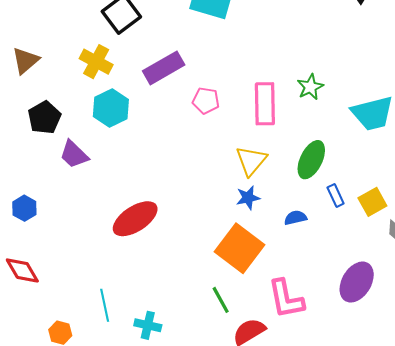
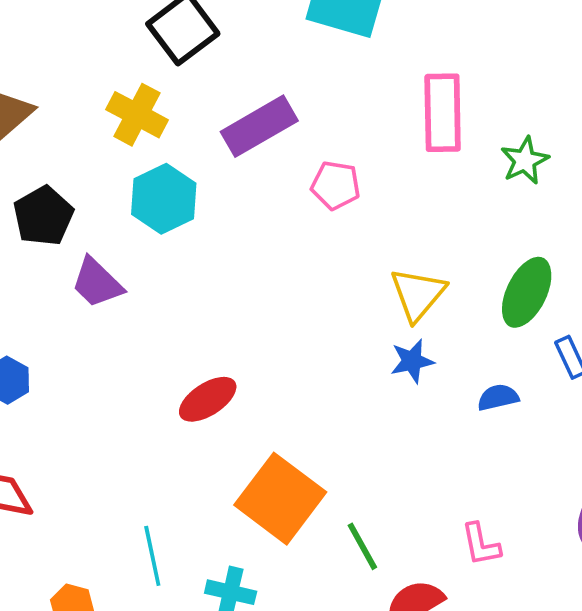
pink rectangle: (265, 104) -> (443, 113), moved
red ellipse: (135, 219) -> (208, 399), size x0.7
orange square: (240, 248) -> (280, 499), moved
pink L-shape: (286, 299) -> (481, 544), size x0.6

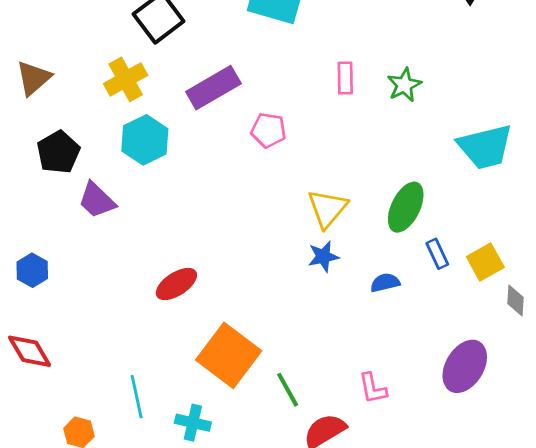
pink rectangle: (443, 113) -> (345, 78), size x0.6
yellow cross: (137, 115) -> (126, 79), turned 33
green star: (525, 161) -> (404, 85), moved

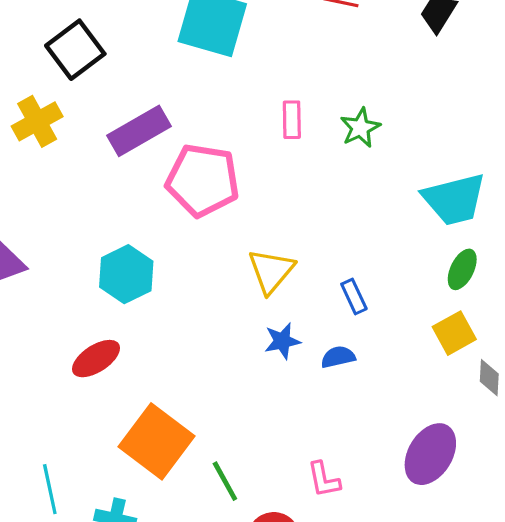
pink pentagon: (268, 130) -> (203, 180), size x1.8
cyan hexagon: (145, 140) -> (126, 274), moved
green ellipse: (406, 207) -> (462, 269), moved, size x0.7
blue rectangle: (437, 254) -> (354, 296), moved
blue star: (323, 257) -> (282, 341), moved

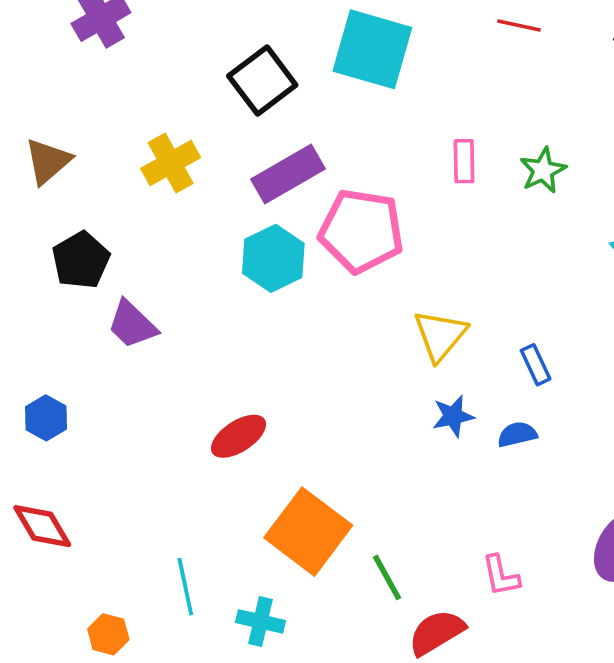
black square: (75, 50) -> (262, 80), moved
cyan hexagon: (126, 274) -> (273, 258), moved

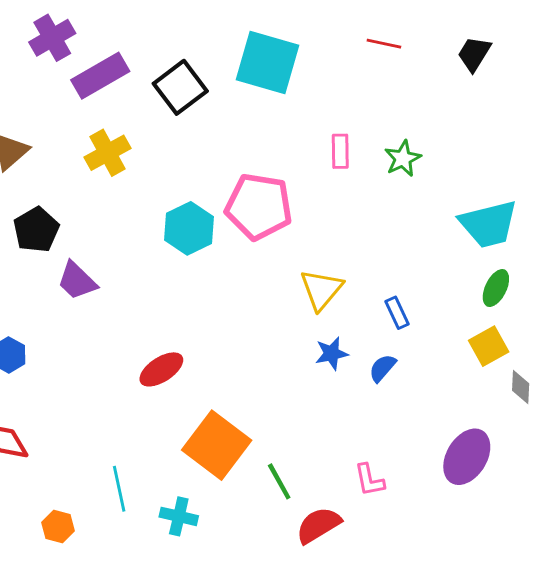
purple rectangle: (288, 174) -> (100, 76), moved
blue semicircle: (517, 434) -> (382, 368), turned -36

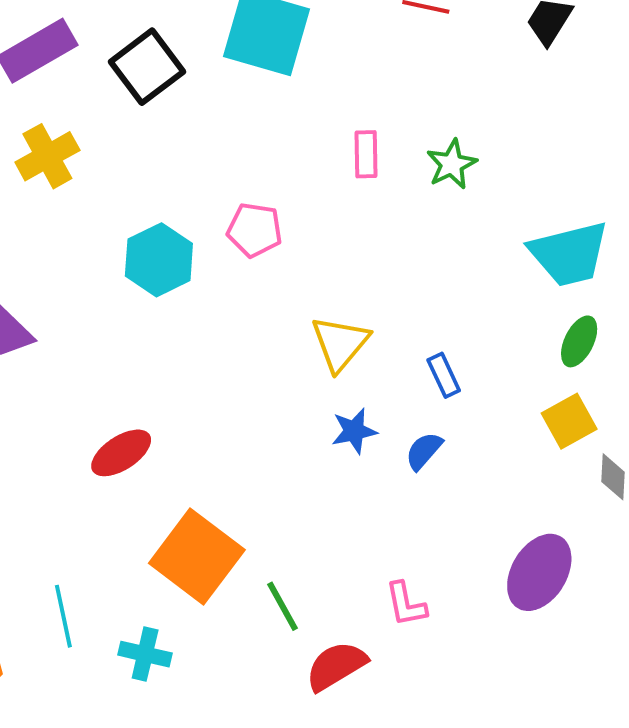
pink pentagon: (259, 207) -> (255, 230), size x0.6

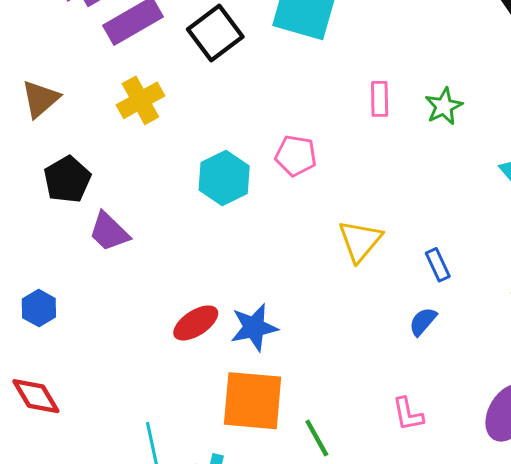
blue star: (354, 431) -> (254, 327), moved, size x1.4
orange square: (197, 556) -> (253, 401), turned -32
pink L-shape: (406, 604) -> (408, 414), moved

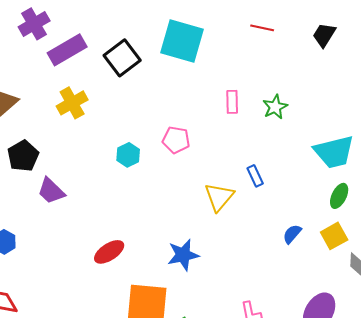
cyan hexagon: (224, 178) -> (128, 155), size x0.7
blue rectangle: (438, 265) -> (255, 176), moved
blue semicircle: (423, 321) -> (292, 234), moved
blue star: (254, 327) -> (183, 255), moved

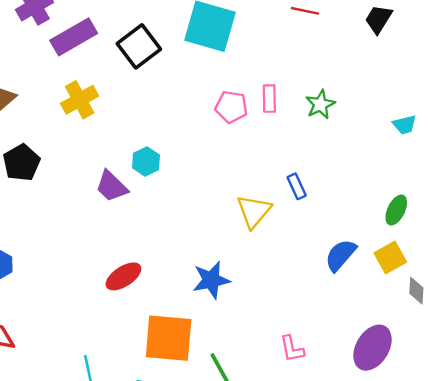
pink pentagon: (176, 140) -> (231, 107), moved
cyan trapezoid: (334, 152) -> (405, 125), moved, size x0.5
purple trapezoid: (51, 191) -> (112, 186), moved
blue semicircle: (292, 234) -> (340, 255), size x1.4

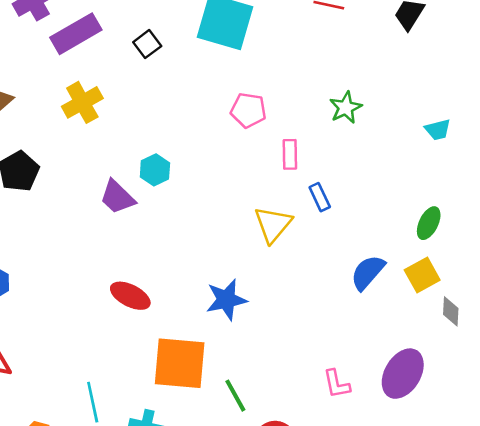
black square: (139, 46) -> (147, 44), size x0.6
pink rectangle: (269, 99) -> (290, 154), moved
red ellipse: (123, 276) -> (130, 296), turned 60
pink L-shape: (292, 349) -> (337, 384), moved

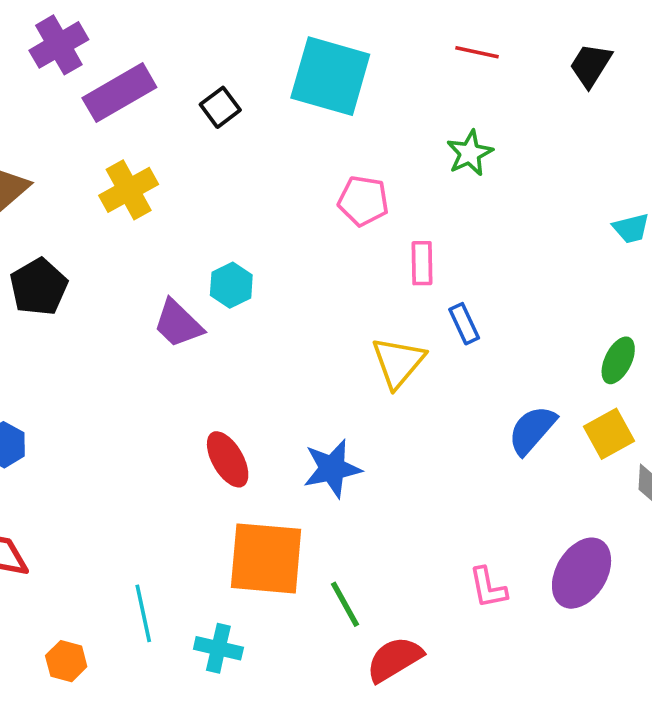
green star: (346, 108) -> (470, 153), moved
red ellipse: (130, 296) -> (228, 459), moved, turned 33

